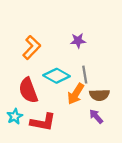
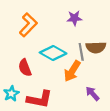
red semicircle: (28, 90) -> (25, 68), size x0.7
brown semicircle: (99, 95) -> (96, 47), moved

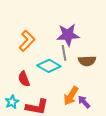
purple star: (74, 18) -> (68, 35), size x1.6
gray line: (81, 52) -> (64, 53), moved
orange arrow: (72, 71) -> (71, 96), moved

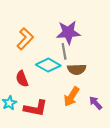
brown semicircle: (87, 61) -> (77, 69), moved
purple arrow: (84, 102) -> (96, 103), moved

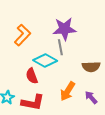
brown semicircle: (77, 69) -> (91, 67), moved
red semicircle: (22, 79) -> (32, 76), moved

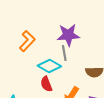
red semicircle: (32, 76) -> (46, 84), moved

